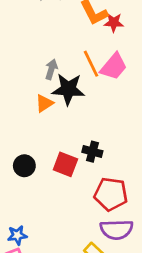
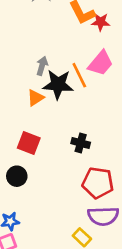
orange line: (91, 64) -> (79, 75), moved
red square: (65, 164) -> (29, 143), moved
black circle: (24, 166) -> (17, 176), moved

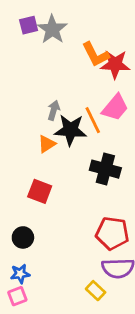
red star: (101, 22) -> (115, 64), size x1.5
black cross: (81, 143) -> (105, 169), moved, size x1.5
black circle: (17, 176) -> (23, 237), moved

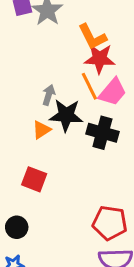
red star: (115, 64) -> (100, 59), moved
orange line: (93, 120) -> (89, 86), moved
black cross: (105, 169) -> (102, 133), moved

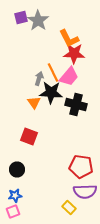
orange line: (89, 86) -> (53, 72), moved
pink trapezoid: (113, 92) -> (69, 76), moved
orange triangle: (41, 130) -> (34, 102), turned -32

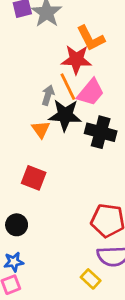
red star: (74, 54) -> (76, 60), moved

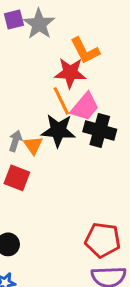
gray arrow: (48, 95) -> (15, 141), moved
black cross: (101, 132) -> (100, 130), moved
red square: (34, 178) -> (17, 178), moved

